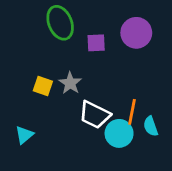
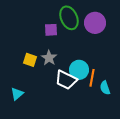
green ellipse: (60, 23) -> (69, 18), moved
purple square: (96, 43) -> (51, 30), moved
cyan circle: (119, 133) -> (79, 70), moved

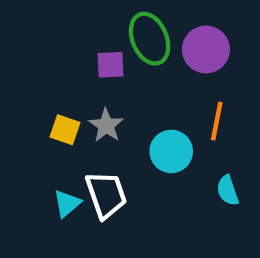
orange line: (92, 78) -> (217, 121), moved
white trapezoid: (66, 80) -> (106, 195), moved, turned -135
cyan triangle: (17, 94) -> (67, 203), moved

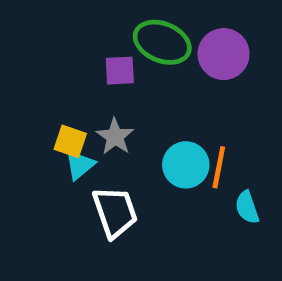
green ellipse: (150, 39) -> (162, 42), turned -45
orange line: (217, 121) -> (219, 167), moved
cyan triangle: (67, 203) -> (80, 165), moved

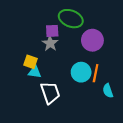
purple circle: (224, 54) -> (92, 40), moved
gray star: (115, 137) -> (50, 43), moved
cyan triangle: (80, 165) -> (35, 72), turned 48

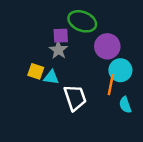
cyan triangle: (35, 72) -> (51, 77), moved
cyan circle: (81, 72) -> (120, 70), moved
white trapezoid: (50, 93) -> (75, 98), moved

